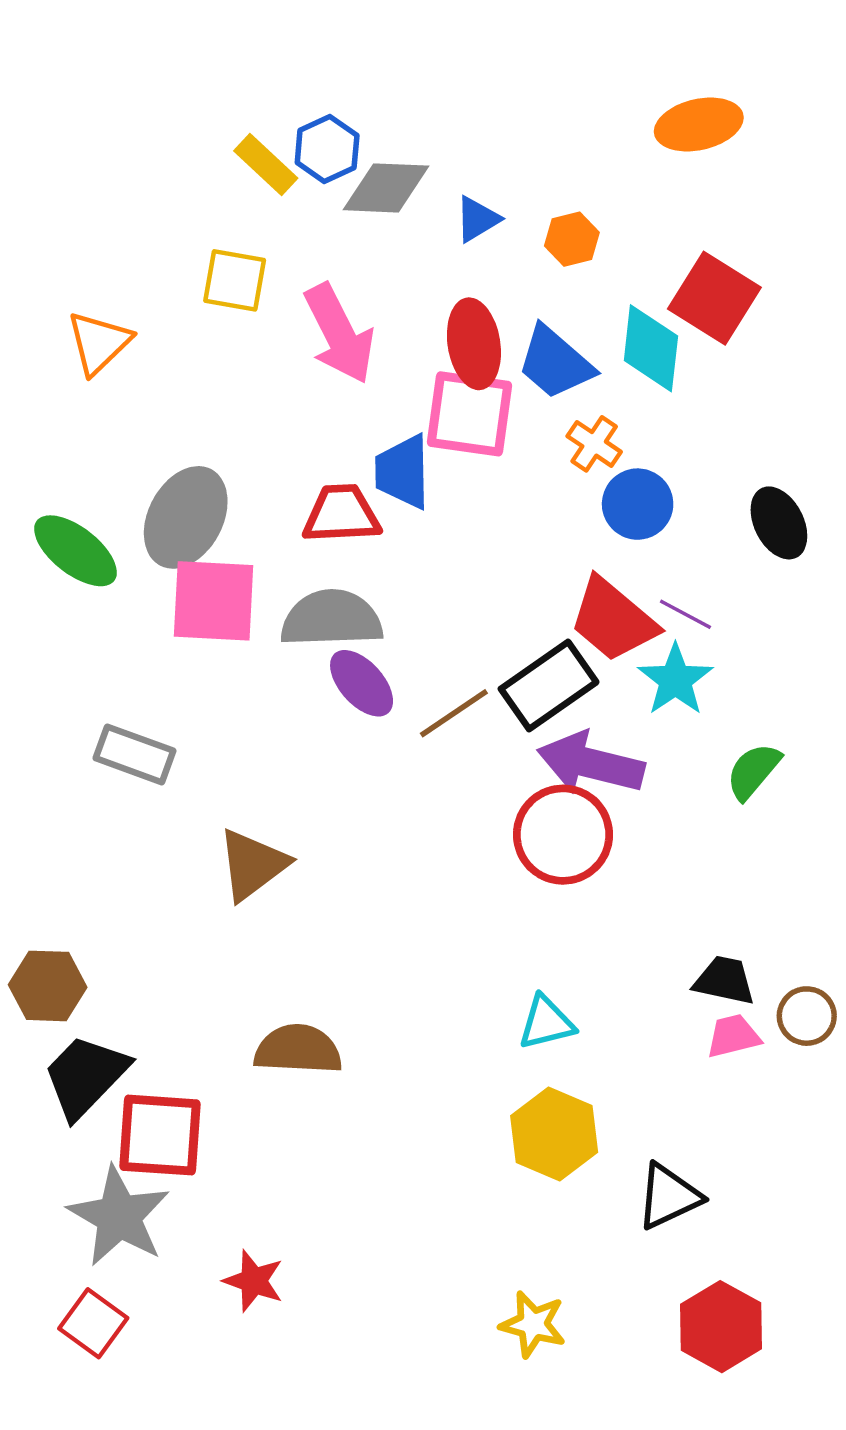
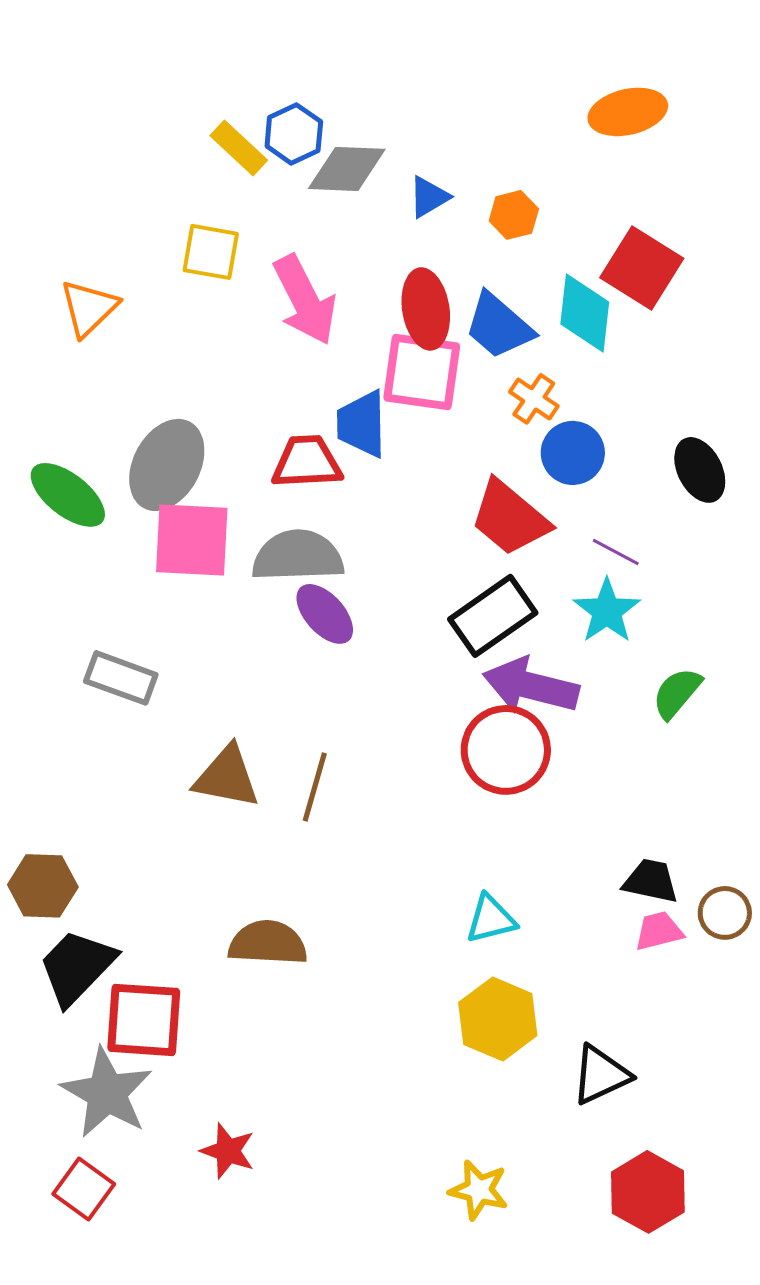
red trapezoid: (613, 620) -> (510, 518), moved
brown line: (454, 713) -> (315, 787), moved, turned -40
brown triangle: (252, 865) -> (227, 777), turned 48

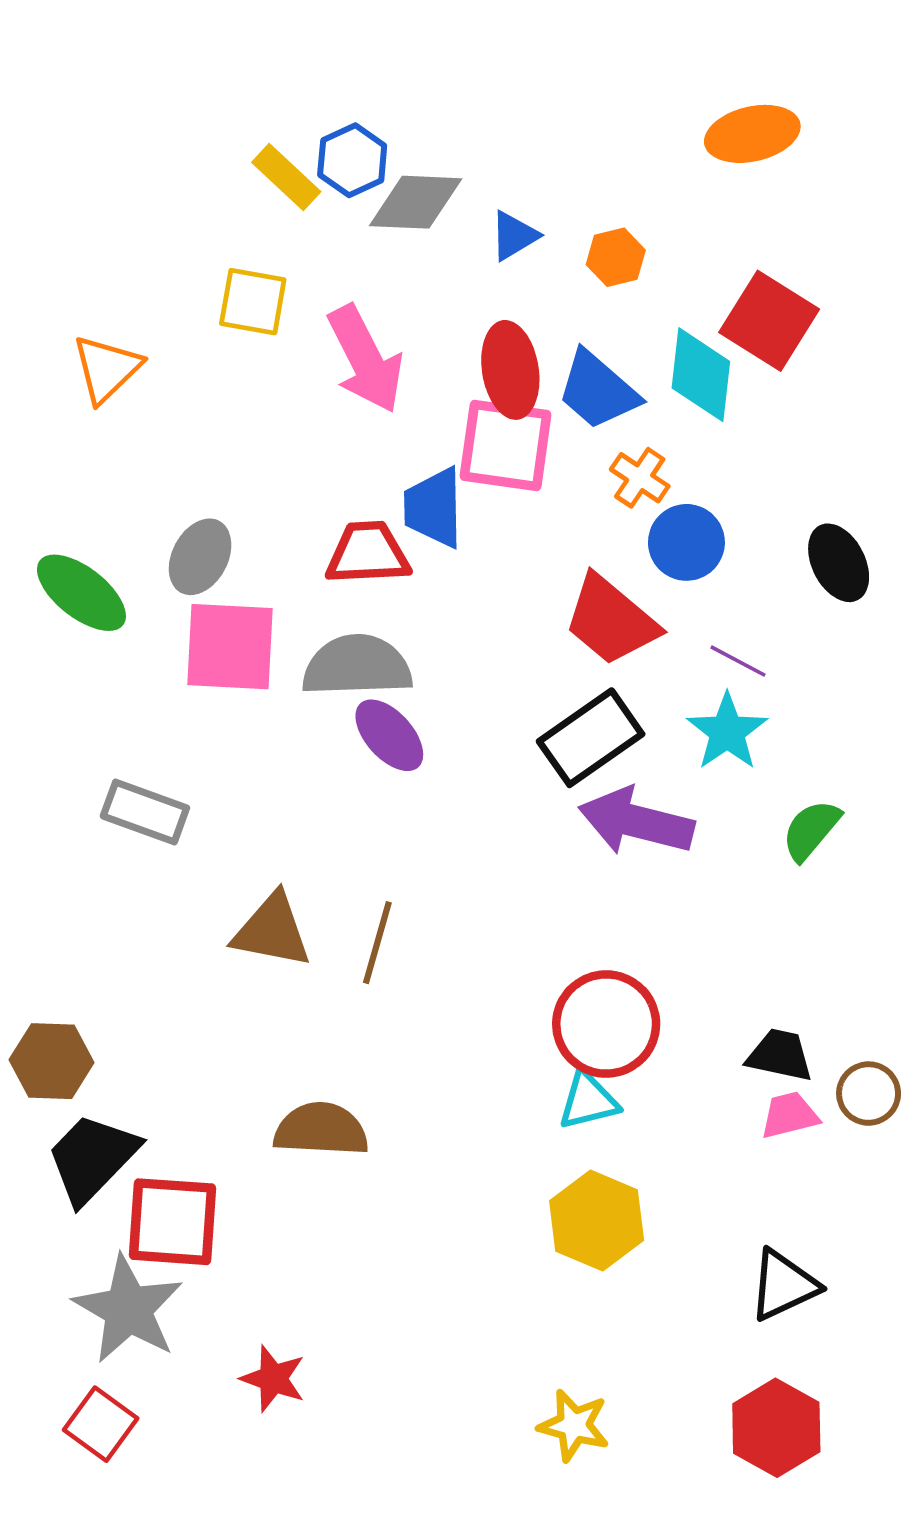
gray ellipse: (167, 465) -> (200, 557), size x0.7
red circle: (506, 750) -> (606, 1024), moved
black triangle: (601, 1075) -> (783, 1285), moved

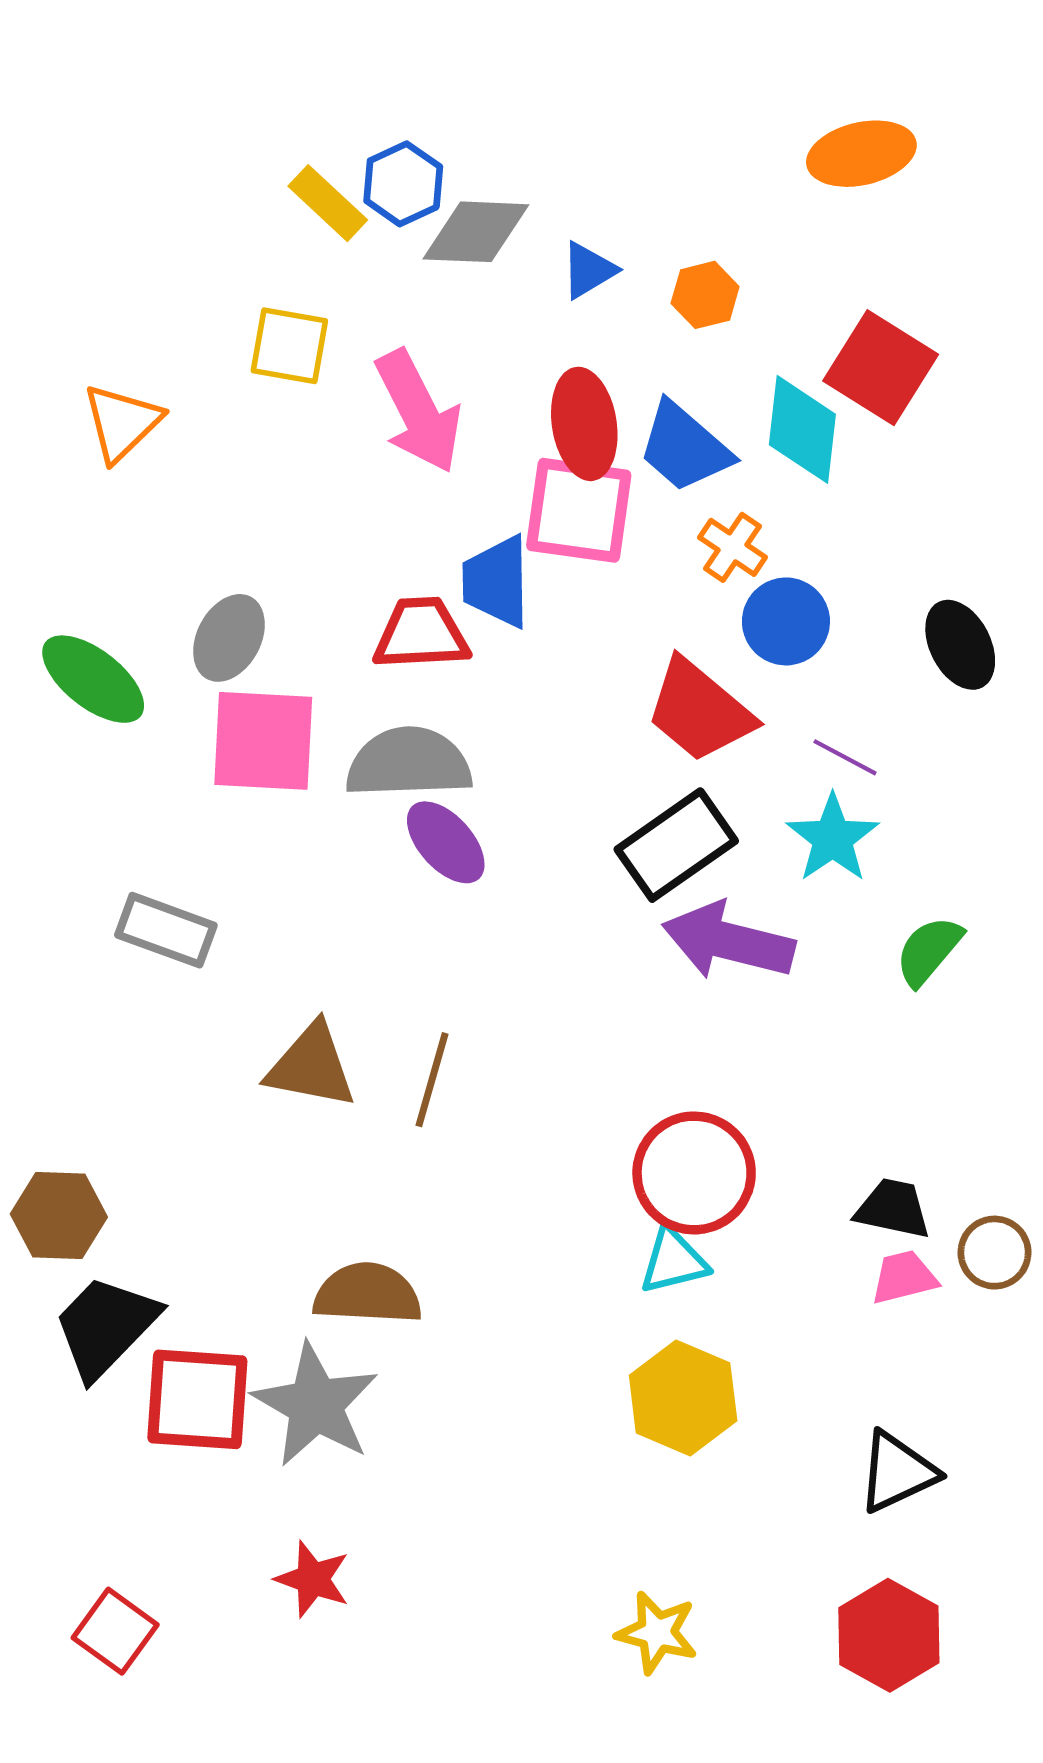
gray star: (128, 1309) -> (315, 1405), moved

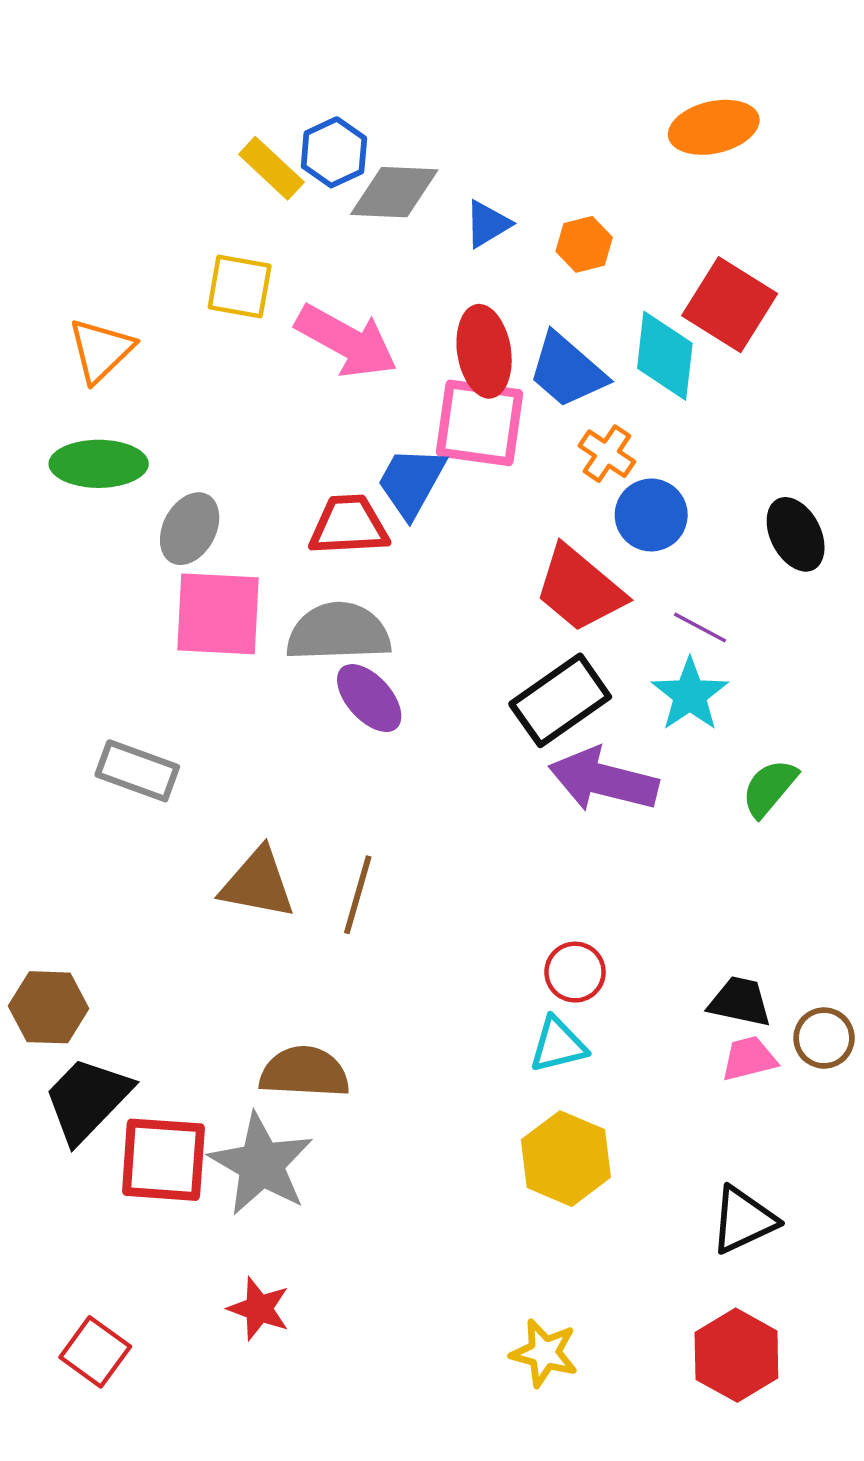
pink arrow: (418, 412) -> (346, 341), turned -34
blue trapezoid: (497, 582) -> (411, 482), turned 30
green ellipse: (93, 679) -> (99, 464), moved, turned -38
red circle: (694, 1173) -> (575, 972), size x0.6

